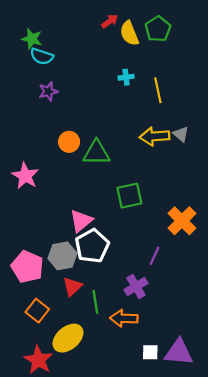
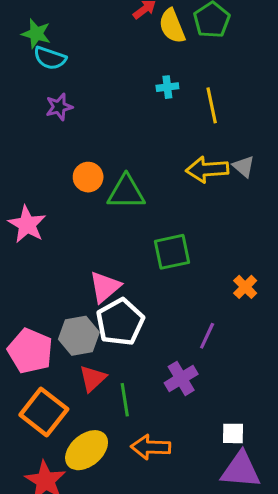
orange cross: (182, 221) -> (245, 287), size x0.6
orange square: (37, 311) -> (44, 412), size x1.4
orange arrow: (124, 318) -> (151, 447), moved
white square: (150, 352) -> (233, 433), moved

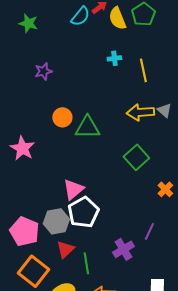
cyan semicircle: (50, 58) -> (80, 16), moved, turned -70
green square: (172, 252) -> (136, 157), moved, turned -30
purple line: (207, 336) -> (149, 231), moved

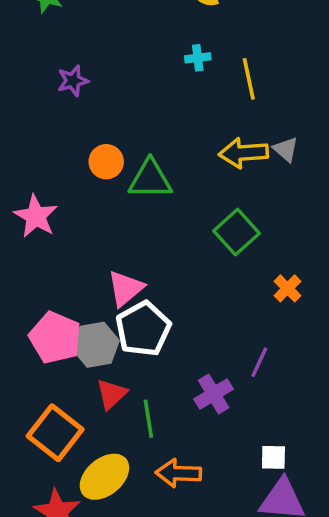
pink pentagon: (24, 231) -> (55, 338), moved

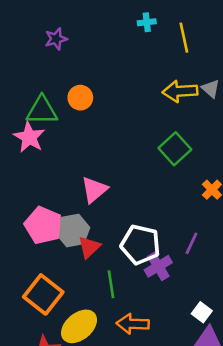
green triangle: (150, 179) -> (42, 110), moved
white pentagon: (143, 329) -> (140, 245), moved, turned -30
red triangle: (111, 394) -> (89, 247), moved
white square: (273, 457) -> (202, 312), turned 36

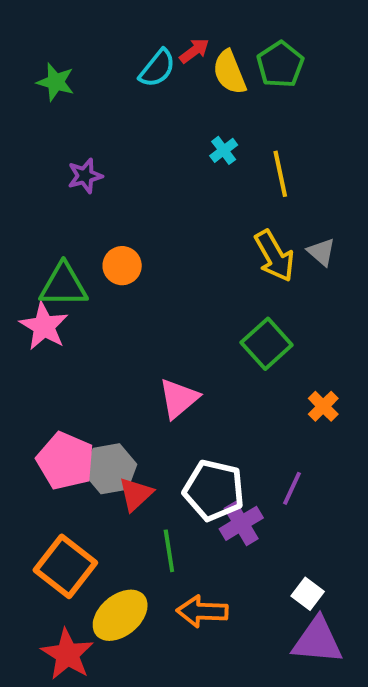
cyan cross: (147, 22) -> (224, 150), turned -30
yellow arrow: (180, 91) -> (274, 256), turned -116
pink triangle: (94, 190) -> (179, 398), moved

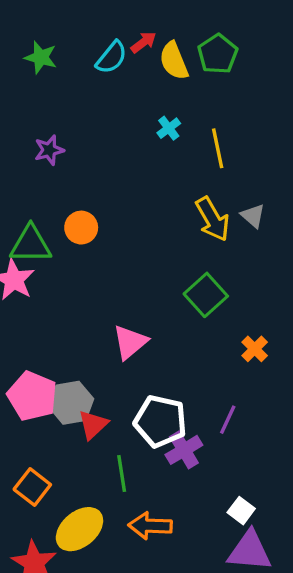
green star: (56, 82) -> (41, 57), moved
orange square: (65, 566) -> (32, 487), size x0.7

